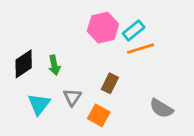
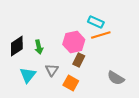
pink hexagon: (103, 28) -> (74, 42), moved
cyan rectangle: (134, 30) -> (96, 22), turned 63

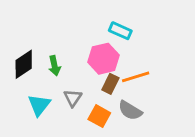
cyan rectangle: (96, 22) -> (120, 31), moved
orange line: (101, 35) -> (136, 77), moved
gray semicircle: (116, 78) -> (130, 110), moved

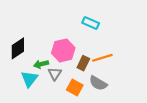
pink hexagon: (103, 59) -> (63, 50), moved
green arrow: (54, 66) -> (41, 64), moved, turned 88

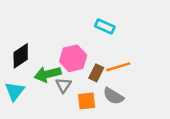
green arrow: (41, 64) -> (48, 74), size x1.5
cyan triangle: (29, 79) -> (15, 91), moved
orange square: (75, 87) -> (87, 101), turned -35

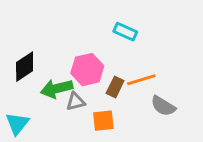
gray triangle: (63, 85) -> (76, 102), turned 42
cyan triangle: (15, 91) -> (17, 124), moved
gray semicircle: (113, 96) -> (163, 106), moved

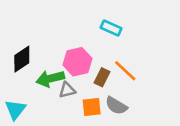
orange line: (141, 80) -> (125, 71), turned 60
gray semicircle: (163, 106) -> (116, 106), moved

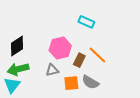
green arrow: (50, 79) -> (18, 69), moved

